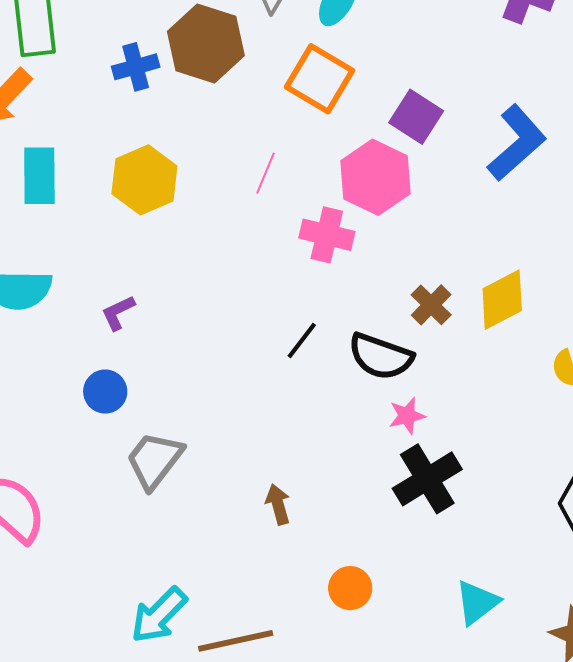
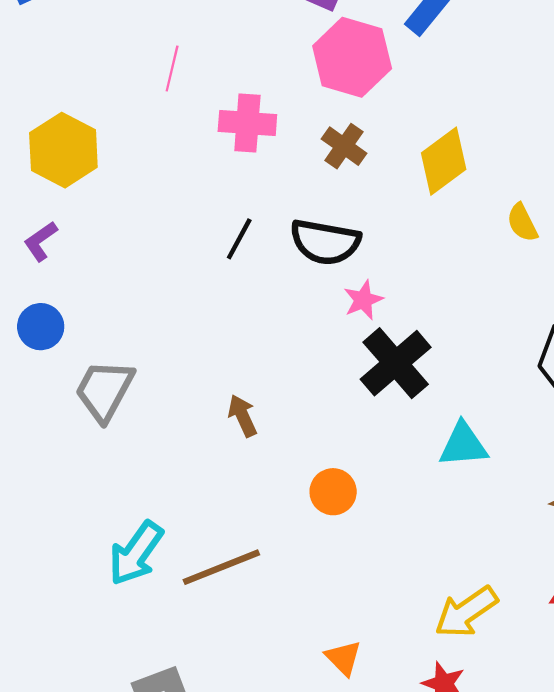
pink hexagon: (375, 177) -> (352, 57), moved
yellow hexagon: (144, 180) -> (63, 150), moved
brown cross: (431, 305) -> (344, 146), moved
cyan triangle: (477, 602) -> (463, 445), moved, turned 42

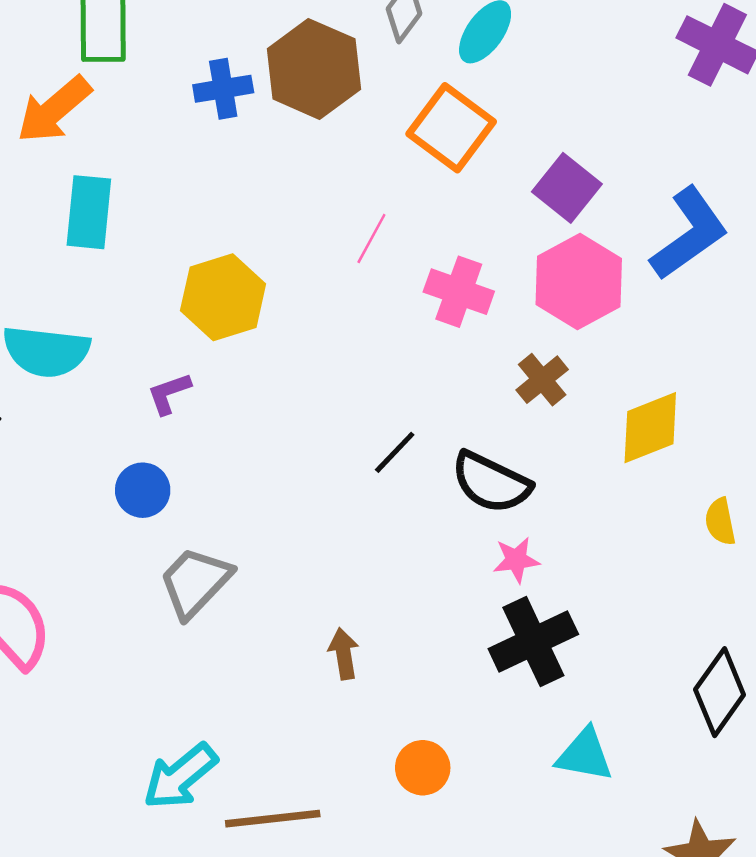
pink cross: (247, 123) -> (459, 292), moved

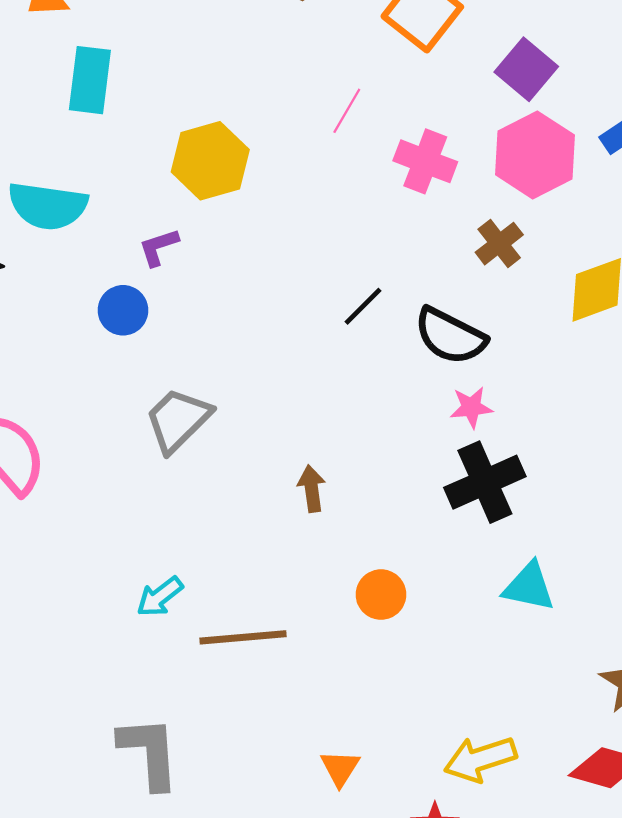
blue circle: (143, 490) -> (123, 310), moved
cyan arrow: (180, 776) -> (160, 597), size x0.7

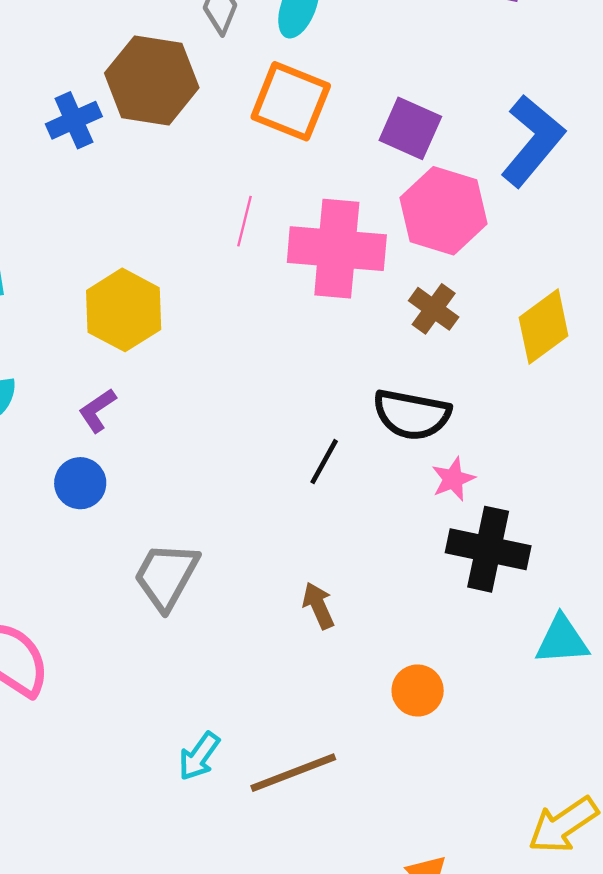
pink cross: (425, 161) -> (337, 249), size x1.5
black line: (363, 306) -> (324, 462), moved
black cross: (485, 482) -> (488, 549), turned -38

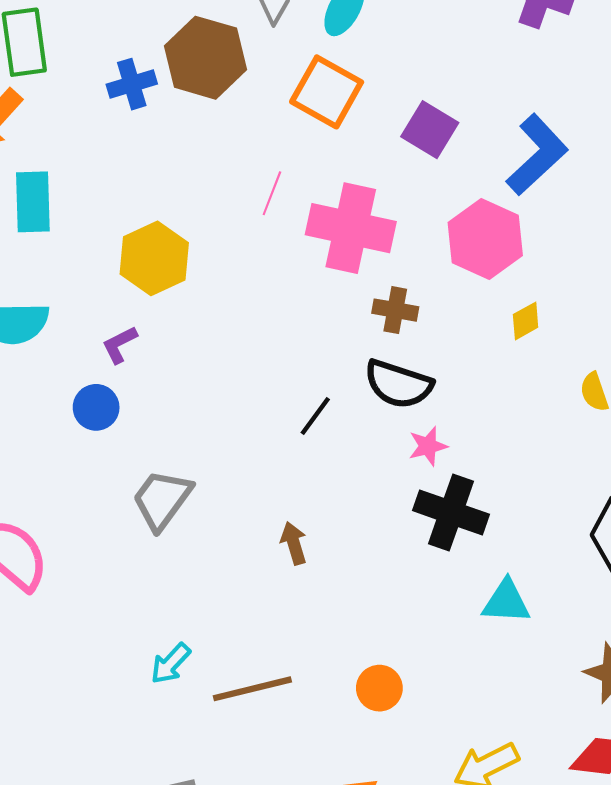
pink hexagon: (444, 211) -> (485, 239), moved
brown cross: (434, 309) -> (395, 310), moved, turned -33
yellow diamond: (544, 327) -> (526, 321), size x0.6
orange circle: (418, 691) -> (379, 688), moved

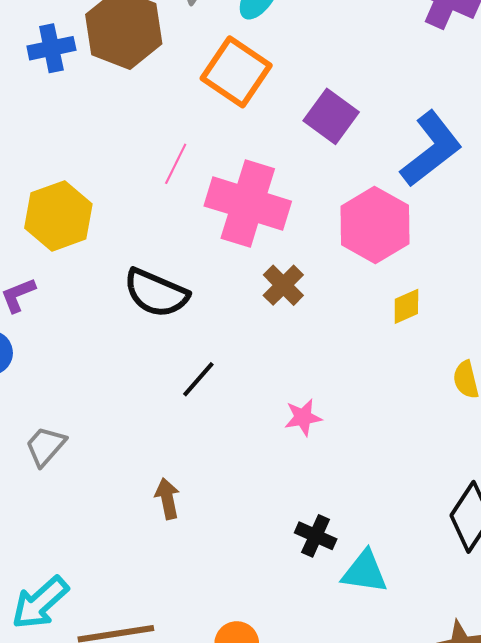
brown cross: (395, 310) -> (283, 285), turned 30
black semicircle: (398, 384) -> (156, 293), moved
gray trapezoid: (162, 500) -> (46, 446), size x0.7
black cross: (451, 512) -> (316, 536), moved, size x0.6
cyan arrow: (171, 663) -> (40, 603), size x1.4

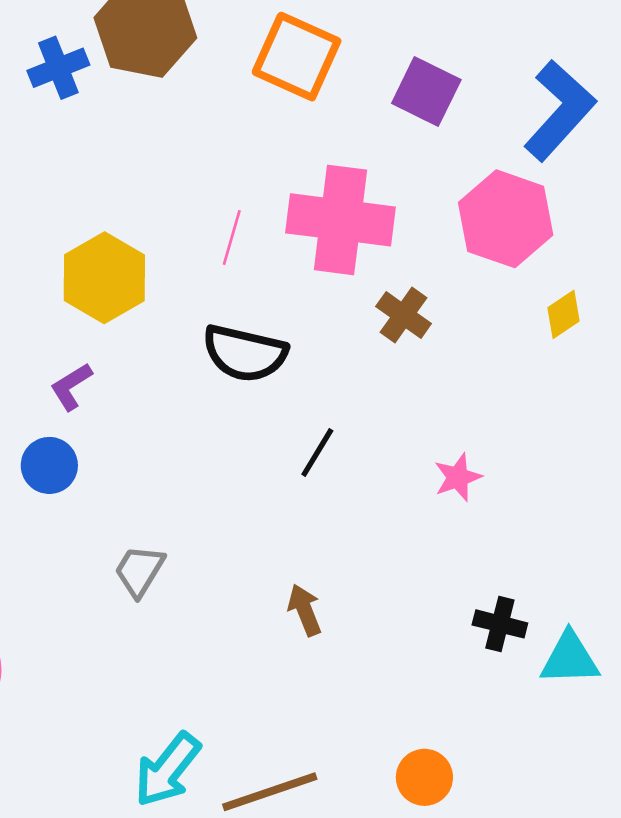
pink line: (176, 164) -> (232, 237), moved

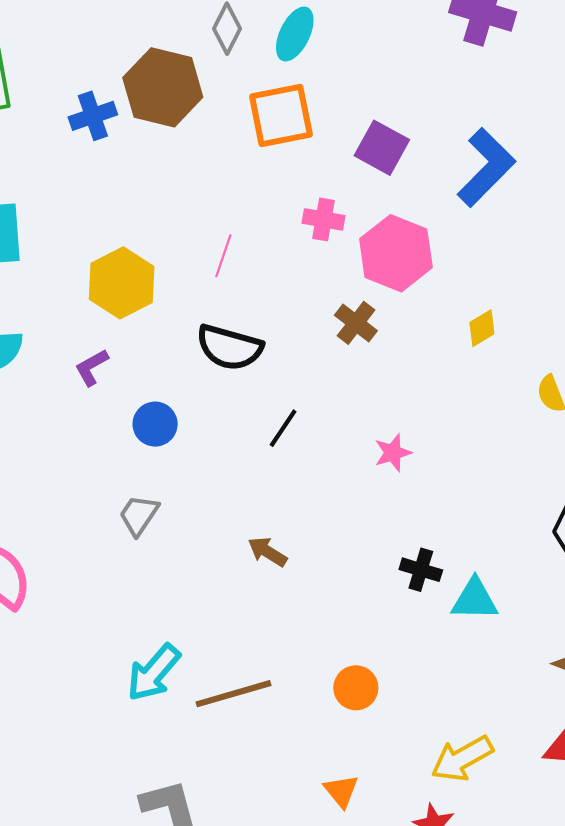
orange square: (297, 57) -> (281, 116), turned -38
pink hexagon: (506, 219) -> (396, 253), moved
pink cross: (341, 220) -> (324, 219), moved, size x0.5
blue circle: (49, 465) -> (155, 424), moved
brown arrow: (305, 610) -> (268, 552), turned -39

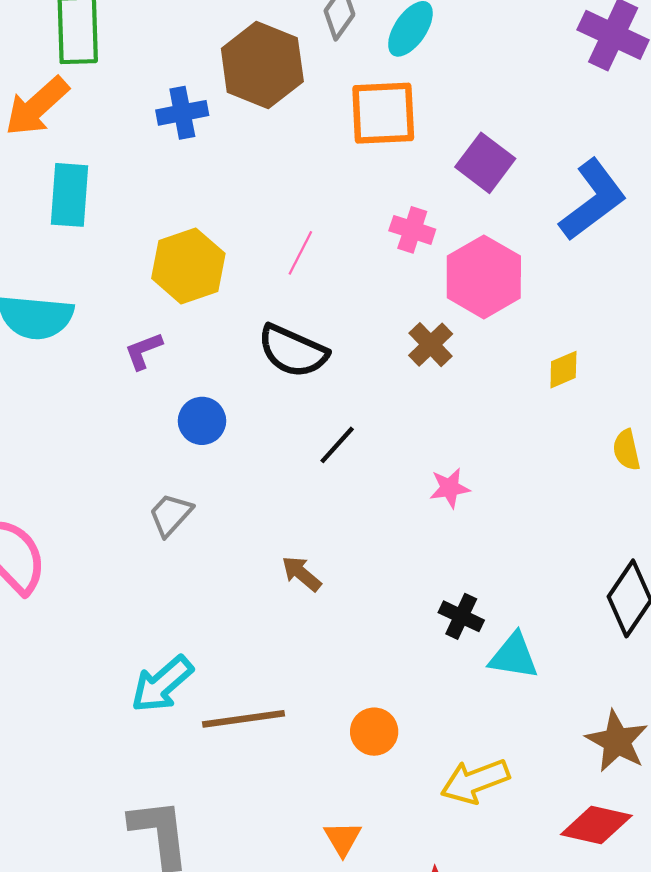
blue cross: (93, 116) -> (182, 113), moved
yellow arrow: (462, 759) -> (475, 781), moved

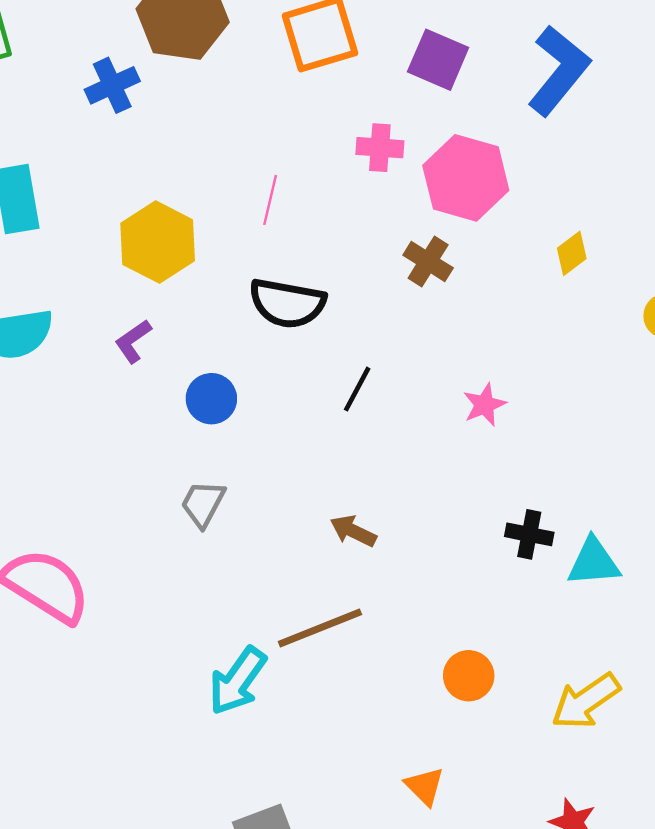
brown line: (243, 719) -> (320, 628), moved
orange triangle: (343, 839) -> (425, 786), moved

